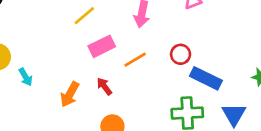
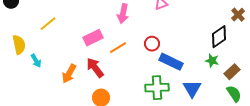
yellow line: (84, 16) -> (48, 24), moved
red arrow: (104, 86) -> (95, 68), size x1.5

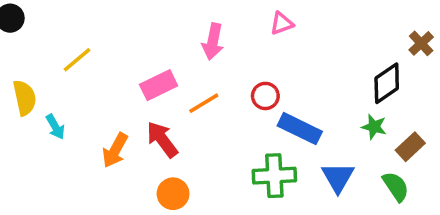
green semicircle: (234, 94) -> (396, 186), moved

